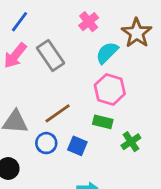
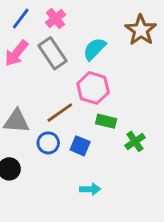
pink cross: (89, 22) -> (55, 19), moved
cyan semicircle: (107, 53) -> (95, 49), moved
pink hexagon: (110, 89) -> (93, 88), moved

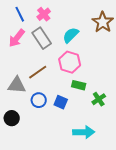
blue line: (21, 19) -> (20, 14), turned -63
brown line: (60, 113) -> (38, 72), moved
cyan arrow: (90, 189) -> (84, 132), moved, size x1.5

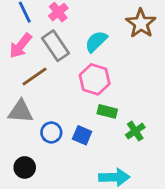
brown line: (38, 72) -> (34, 76), moved
black circle: (12, 118) -> (25, 167), moved

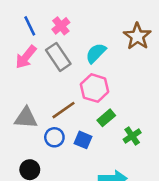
brown line: (34, 76) -> (63, 110), moved
green rectangle: (107, 111) -> (106, 118), turned -54

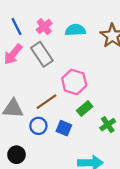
cyan semicircle: (96, 53) -> (75, 30), moved, turned 42

